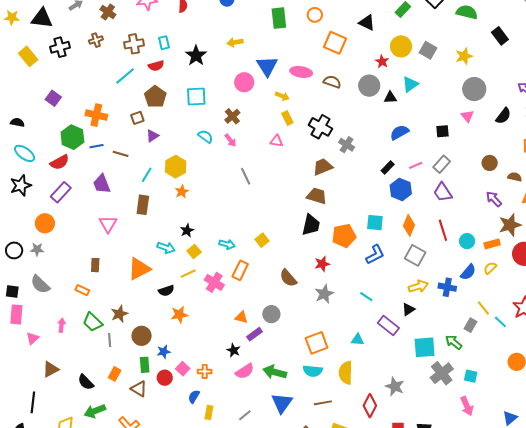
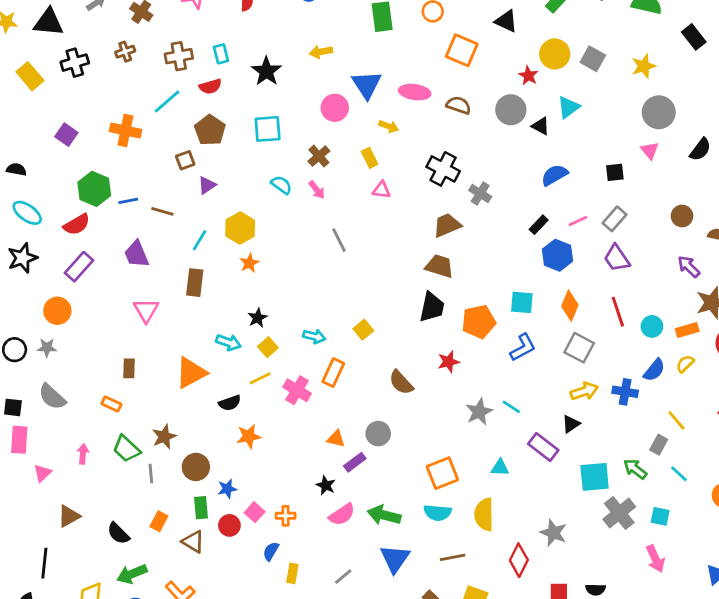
black triangle: (390, 97) -> (541, 126), turned 32
orange cross: (96, 115) -> (125, 131), moved
yellow rectangle: (287, 118) -> (370, 158), moved
gray star: (324, 294) -> (479, 412), moved
cyan line: (500, 322) -> (679, 474), moved

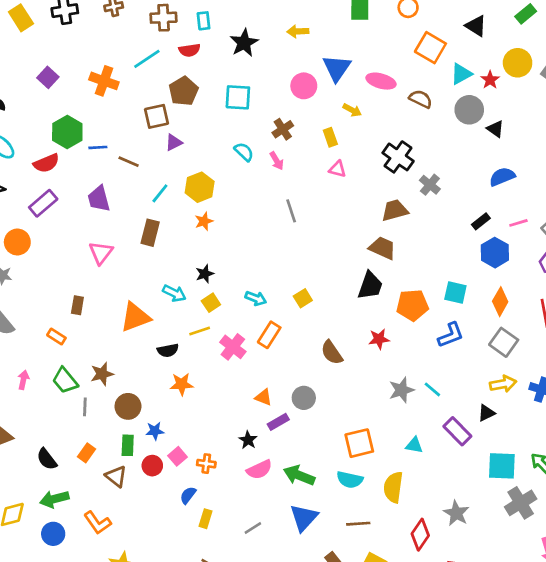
cyan triangle: (568, 107) -> (461, 74), moved
brown square: (185, 160) -> (156, 116), size x1.4

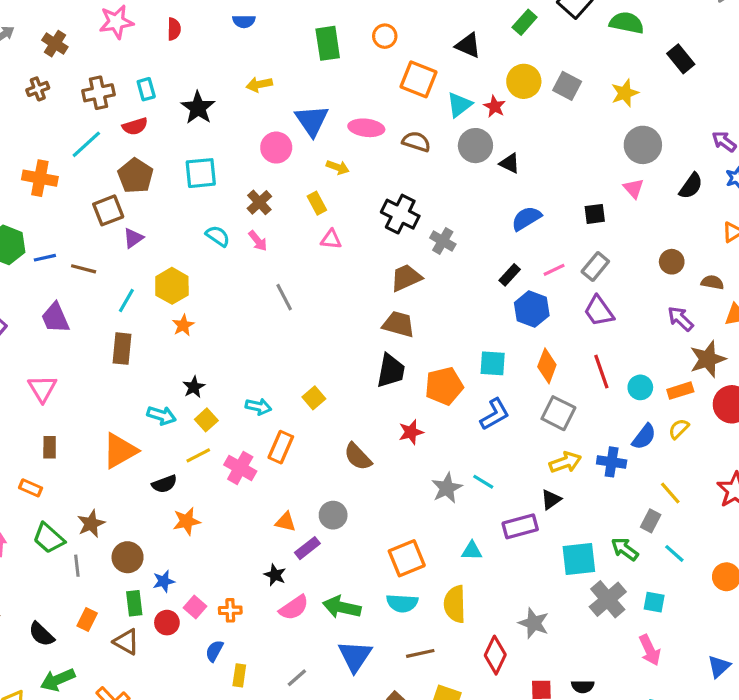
pink triangle: (101, 253) -> (42, 389), moved
purple rectangle: (457, 431) -> (520, 526), turned -52

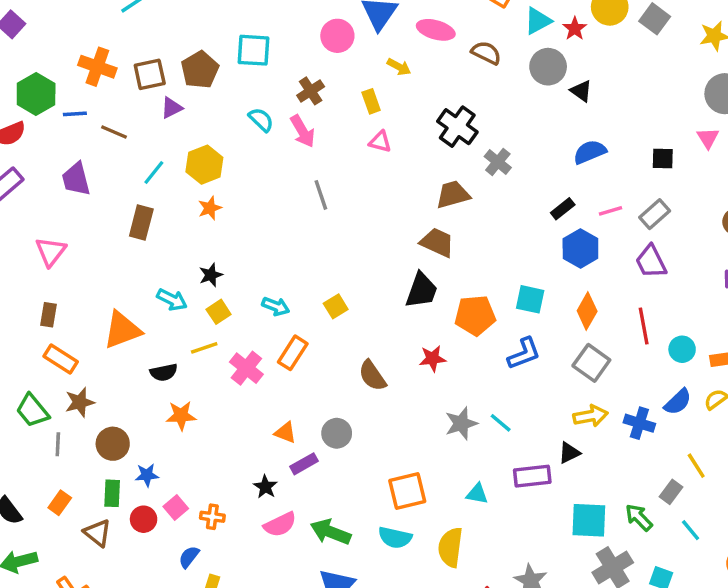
brown pentagon: (135, 176) -> (200, 70), moved
orange cross: (40, 178) -> (97, 67), moved
pink arrow: (258, 241) -> (303, 131), size x1.4
orange rectangle: (31, 488) -> (61, 359), moved, size x1.4

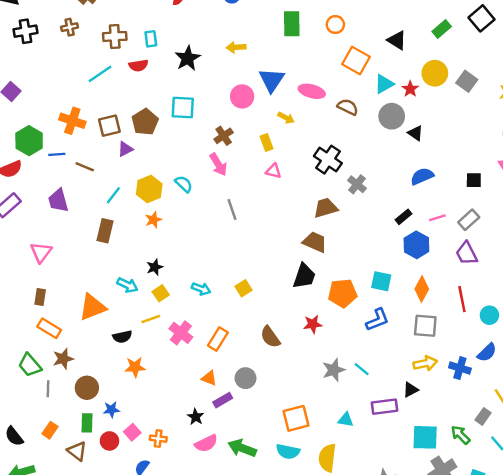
cyan semicircle: (261, 120) -> (184, 184), moved
orange rectangle: (293, 353) -> (218, 339), moved
gray square: (591, 363) -> (425, 326), turned -30

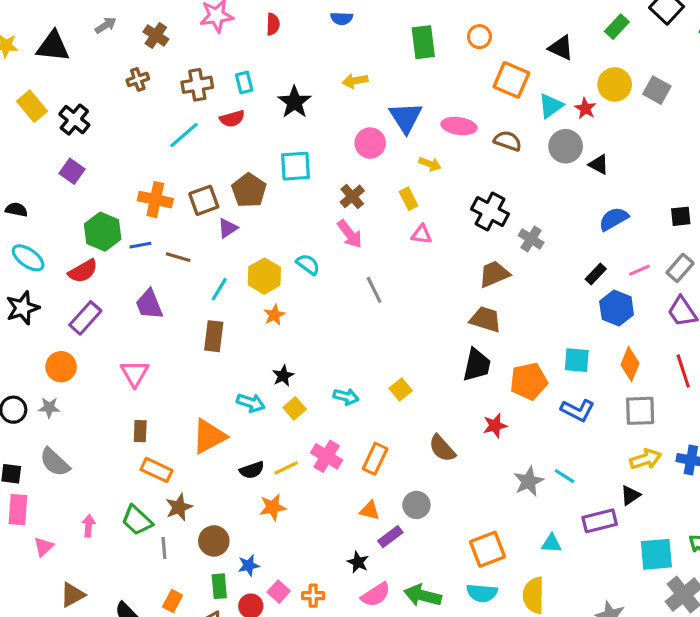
black cross: (25, 31) -> (74, 120), moved, turned -35
yellow line: (151, 319) -> (286, 468), moved
blue L-shape: (377, 320) -> (578, 410), turned 55

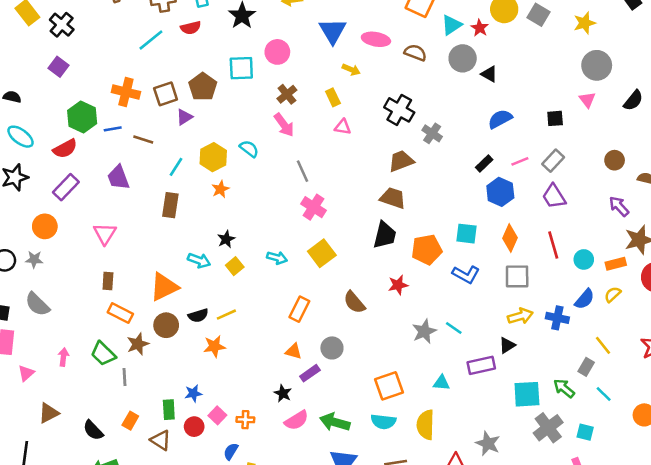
pink circle: (370, 143) -> (277, 52), moved
yellow square: (401, 390) -> (322, 253), size x1.5
pink cross: (327, 456) -> (314, 207), moved
brown circle: (214, 541) -> (166, 325), moved

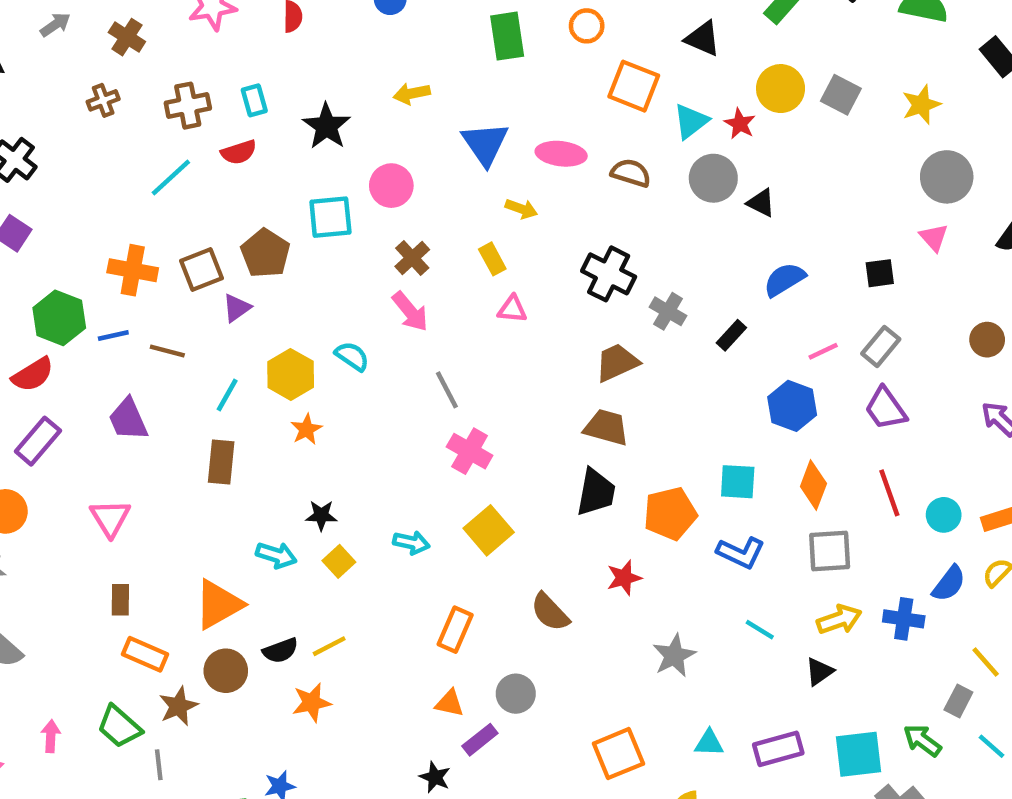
black rectangle: (484, 163) -> (731, 335), moved
black star: (226, 239) -> (321, 515), turned 30
cyan line: (454, 328) -> (760, 630), moved
purple rectangle: (481, 365) -> (778, 749), moved

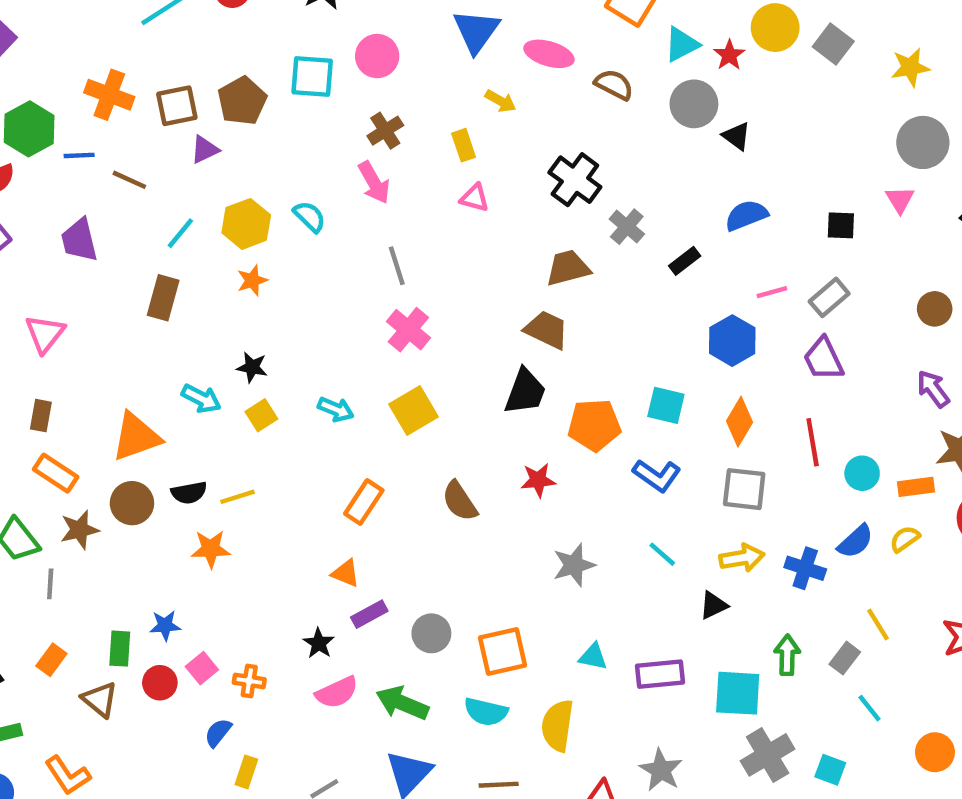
gray circle: (516, 694) -> (431, 633), moved
green arrow: (922, 740) -> (787, 655), moved, turned 45

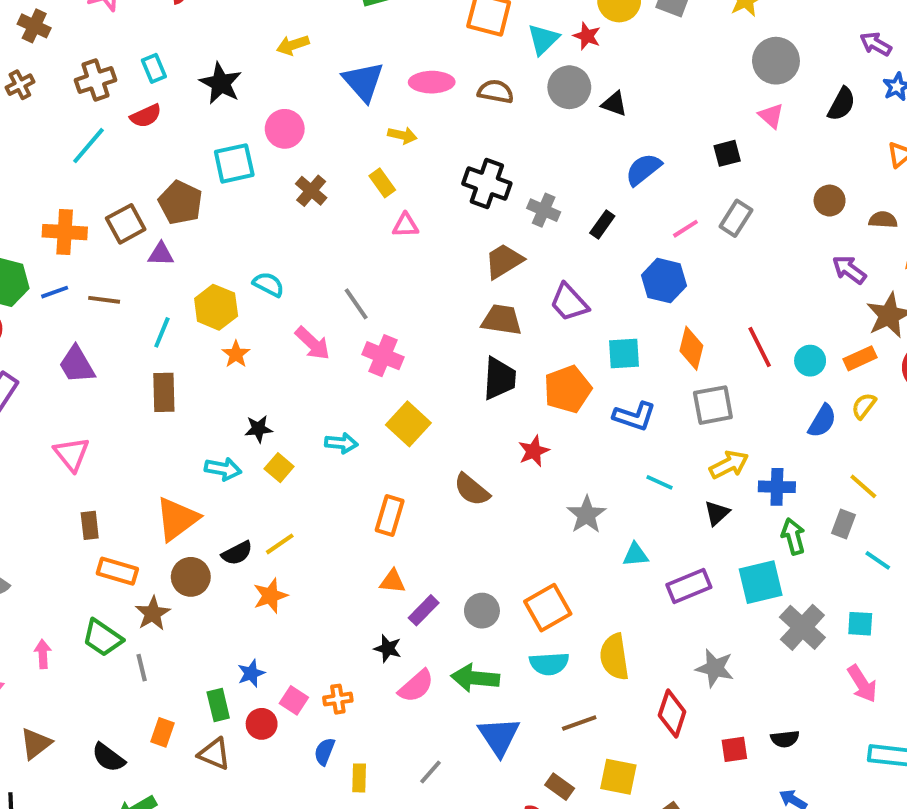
purple triangle: (205, 149) -> (161, 254), turned 44
pink arrow: (374, 183) -> (313, 343), moved
purple trapezoid: (823, 359) -> (569, 302), moved
blue cross: (805, 568) -> (777, 487), moved
cyan triangle: (593, 657) -> (635, 555), moved

